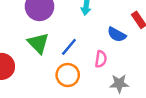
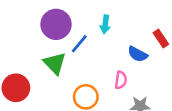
blue line: (69, 47) -> (79, 44), moved

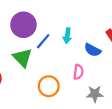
cyan arrow: (105, 24) -> (67, 36), moved

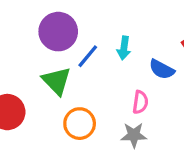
orange circle: (49, 86) -> (80, 124), moved
gray star: (95, 94) -> (134, 135), moved

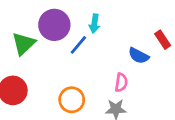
cyan arrow: (124, 48) -> (94, 24), moved
green triangle: (57, 81) -> (24, 44), moved, turned 30

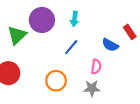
blue line: (78, 45) -> (71, 47), moved

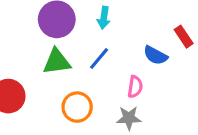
green triangle: (17, 35) -> (57, 62), moved, turned 36

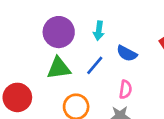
blue semicircle: (155, 55) -> (127, 53), moved

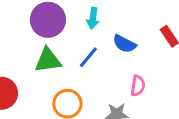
pink semicircle: (125, 89) -> (138, 86), moved

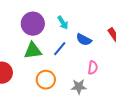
cyan arrow: (93, 18) -> (63, 23), turned -40

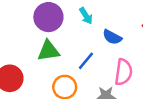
blue line: (60, 49) -> (86, 61), moved
pink semicircle: (93, 68) -> (123, 72), size x1.5

